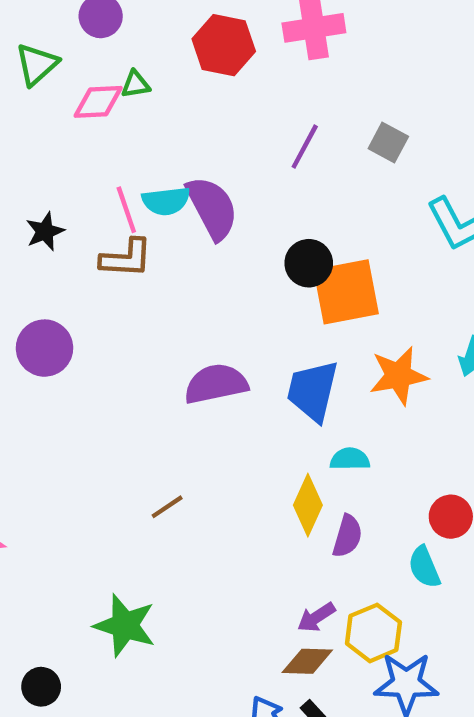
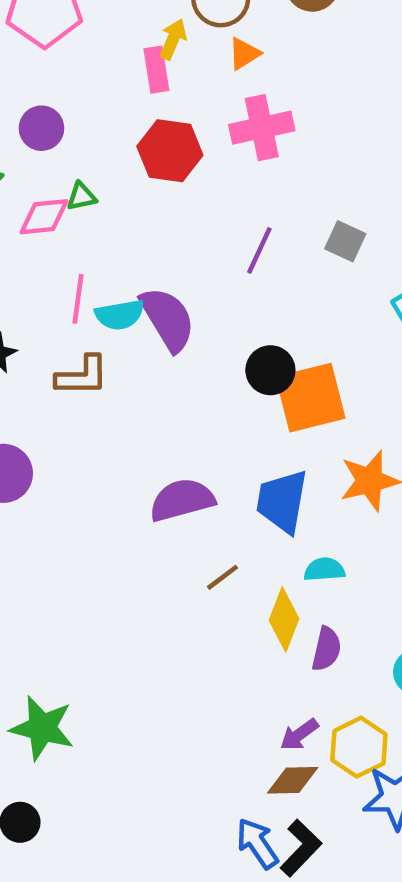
pink line: (126, 210) -> (78, 299), moved, turned 30
brown line: (167, 507) -> (223, 577), moved
green star: (125, 625) -> (42, 728), moved

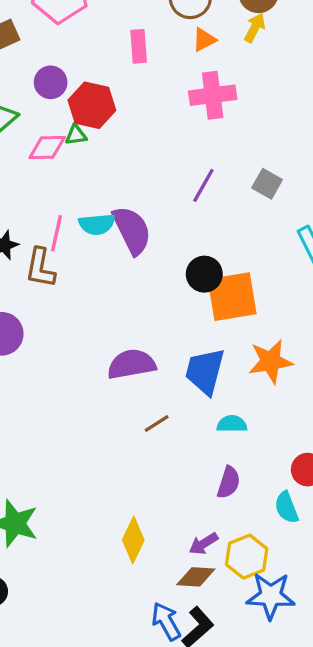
yellow arrow: (173, 39) -> (255, 28), moved
red hexagon: (170, 151) -> (92, 105), moved
pink line: (78, 299) -> (56, 233), moved
brown L-shape: (82, 376) -> (40, 268), moved, turned 96
yellow diamond: (284, 619) -> (133, 540), moved

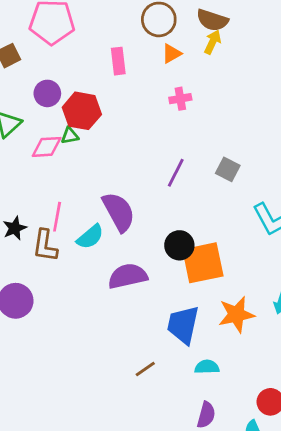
pink cross: (213, 95) -> (180, 99), size x0.6
cyan semicircle: (97, 224) -> (90, 237), moved, turned -32
purple semicircle: (131, 364) -> (128, 276), moved

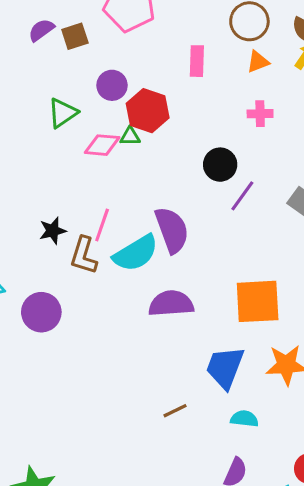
cyan semicircle: (90, 237) -> (136, 253), size x1.4
black circle: (179, 245) -> (220, 165), moved

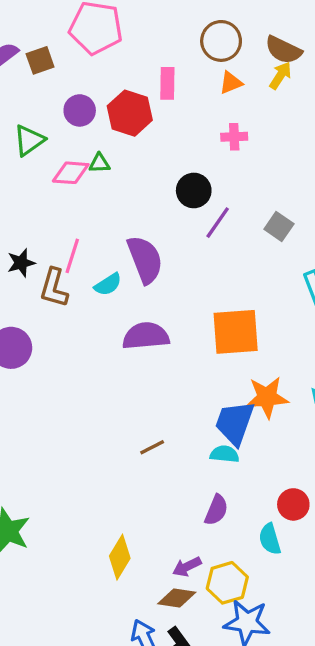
red hexagon: (148, 111) -> (130, 113), moved
cyan semicircle: (136, 253) -> (108, 284), size x0.6
blue trapezoid: (225, 367) -> (235, 423), moved

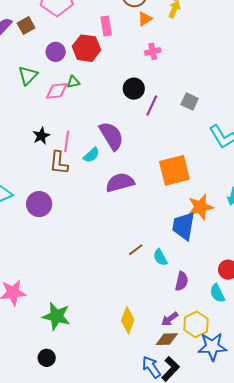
black star: (21, 263) -> (41, 136), moved
cyan semicircle: (225, 454) -> (160, 257), moved, turned -114

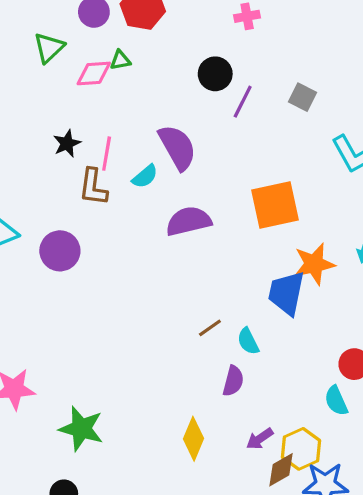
purple semicircle: (182, 281) -> (233, 381), moved
brown diamond: (167, 339) -> (281, 470), moved, turned -30

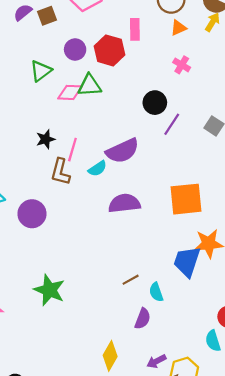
pink cross: (247, 16) -> (182, 65), turned 35
green triangle: (120, 60) -> (90, 85), size x1.6
purple semicircle: (177, 147) -> (122, 151), turned 88
green star: (81, 429) -> (49, 290), moved

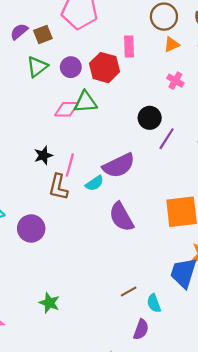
green triangle: (41, 71) -> (37, 67), moved
purple semicircle: (124, 203) -> (121, 217), turned -112
green star: (49, 290) -> (49, 303), size x0.7

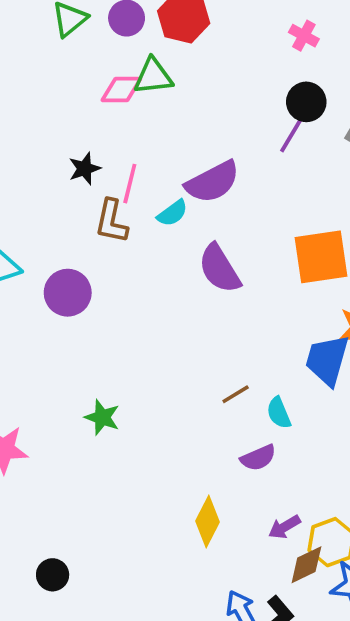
black circle: (150, 118) -> (306, 102), moved
purple semicircle: (141, 329) -> (258, 458), turned 48

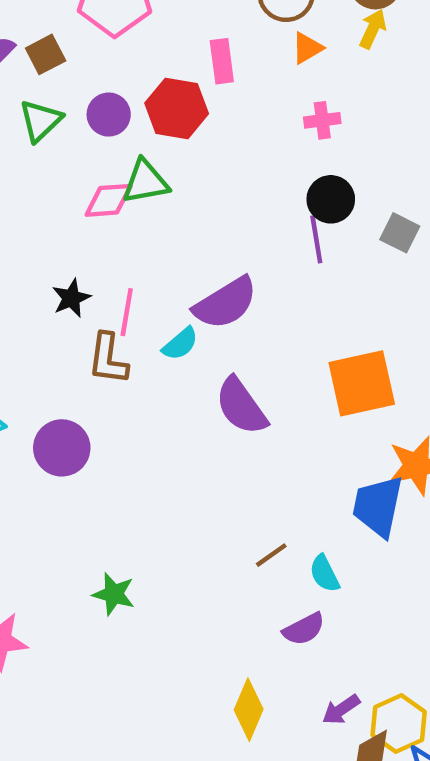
pink cross: (304, 36) -> (322, 120), turned -32
purple line: (292, 134) -> (316, 239), turned -36

